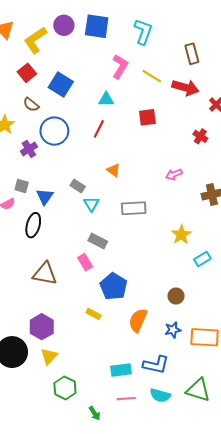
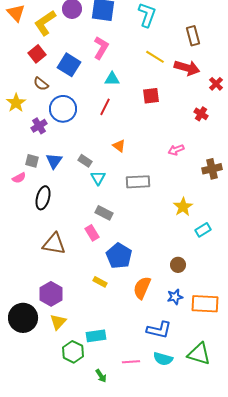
pink L-shape: (120, 67) -> (101, 48), moved
blue triangle: (45, 197) -> (54, 161), moved
cyan rectangle: (121, 370) -> (96, 336), moved

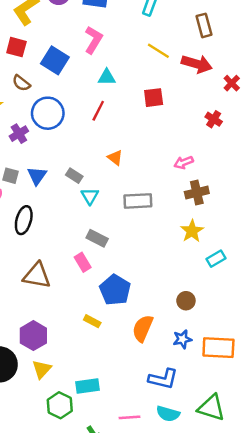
red square: (37, 54) -> (16, 47), turned -36
brown cross: (212, 169) -> (197, 193), moved

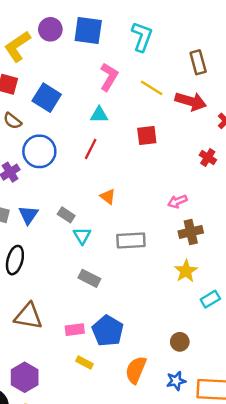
pink L-shape: (93, 40) -> (109, 77), moved
pink rectangle: (83, 262) -> (75, 330), moved, turned -66

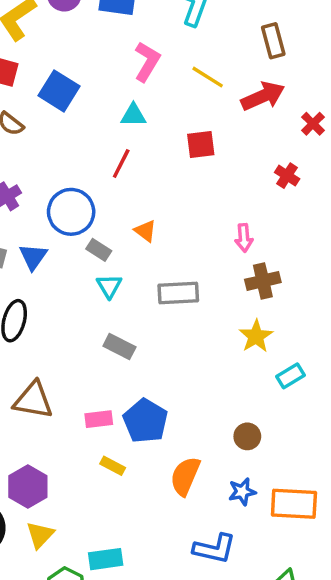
red arrow: (191, 101) -> (263, 96), turned -40
blue circle: (39, 151) -> (71, 212), moved
pink arrow: (177, 201) -> (244, 238), turned -72
gray rectangle: (66, 215) -> (99, 250), moved

